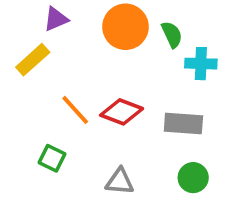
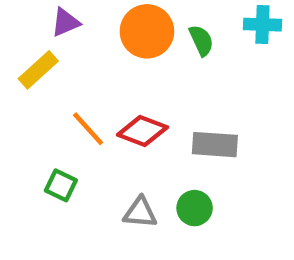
cyan cross: (201, 64) -> (262, 25), moved
green circle: (193, 178) -> (195, 208), moved

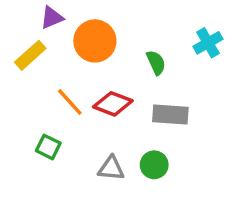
cyan cross: (262, 25) -> (208, 43), moved, turned -32
orange circle: (147, 31) -> (95, 41), moved
green semicircle: (201, 40) -> (156, 63), moved

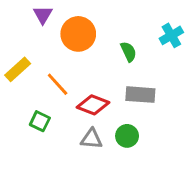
purple triangle: (52, 18) -> (43, 15), turned -36
yellow rectangle: (30, 55) -> (18, 69), moved
red diamond: (113, 104) -> (93, 105), moved

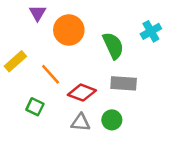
green semicircle: (128, 52) -> (113, 46), size x1.5

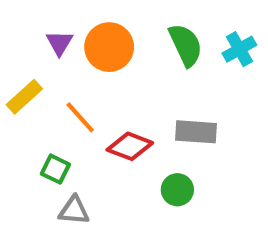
purple triangle: (38, 13) -> (60, 43), moved
green semicircle: (113, 46) -> (186, 45), moved
gray triangle: (81, 123) -> (74, 210), moved

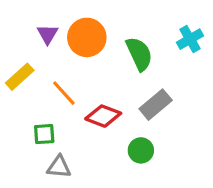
green semicircle: (186, 45) -> (139, 54), moved
gray rectangle: (196, 132) -> (156, 105), turned -44
green square: (55, 169) -> (44, 134), turned -30

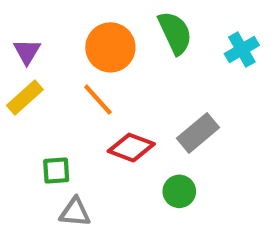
purple triangle: (48, 34) -> (27, 52), moved
green semicircle: (139, 54) -> (175, 33), moved
orange line: (64, 93) -> (98, 100), moved

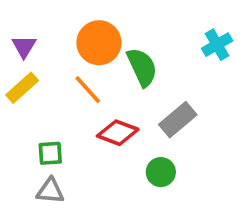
green semicircle: (175, 33) -> (142, 67), moved
gray triangle: (75, 212) -> (50, 191), moved

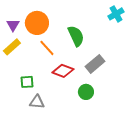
orange circle: (99, 43) -> (37, 23), moved
cyan cross: (217, 45) -> (116, 14), moved
gray triangle: (50, 191) -> (37, 102), moved

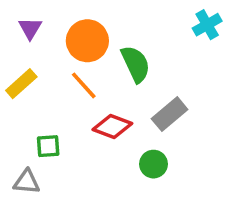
orange circle: (37, 23) -> (87, 41), moved
purple triangle: (13, 25) -> (30, 28), moved
gray triangle: (37, 102) -> (27, 182), moved

